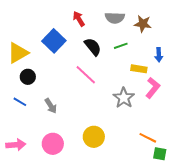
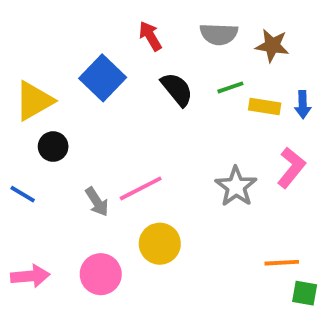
yellow rectangle: (139, 69) -> (265, 106), moved
pink line: (86, 75) -> (141, 188), moved, turned -70
blue line: (20, 102) -> (23, 194), moved
yellow circle: (94, 137) -> (160, 244), moved
orange line: (148, 138) -> (282, 263), turned -30

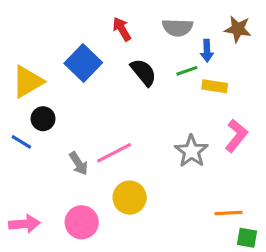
brown star: (272, 46) -> (238, 29), moved
blue arrow: (303, 105) -> (207, 51), moved
blue line: (23, 194) -> (21, 142), moved

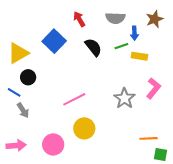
brown star: (238, 29) -> (155, 19), turned -30
gray arrow: (79, 164) -> (23, 110), moved

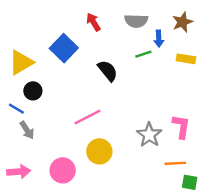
black semicircle: (93, 47) -> (108, 71), moved
yellow rectangle: (139, 56) -> (186, 59), moved
pink L-shape: (154, 88) -> (181, 127), moved, turned -30
gray star: (124, 98) -> (149, 135), moved

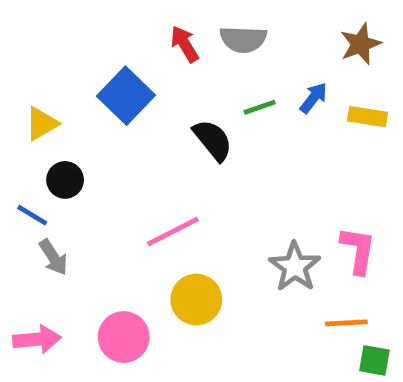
gray semicircle: (136, 21) -> (243, 39), moved
blue arrow: (159, 39) -> (314, 98), moved, turned -140
green line: (143, 54) -> (260, 107), moved
yellow triangle: (21, 62) -> (42, 124), size x0.7

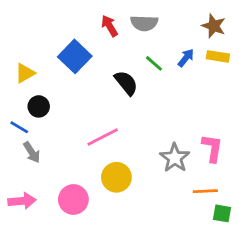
brown star: (360, 44) -> (214, 26), turned -30
green line: (260, 107) -> (154, 63), turned 60
yellow rectangle: (367, 117) -> (218, 56), moved

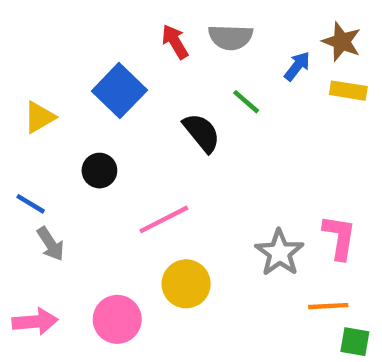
blue arrow: (186, 58) -> (297, 66), moved
black circle: (39, 106) -> (99, 171), moved

